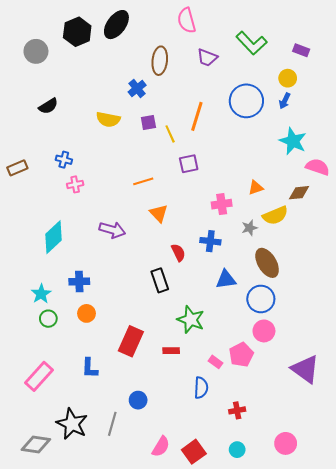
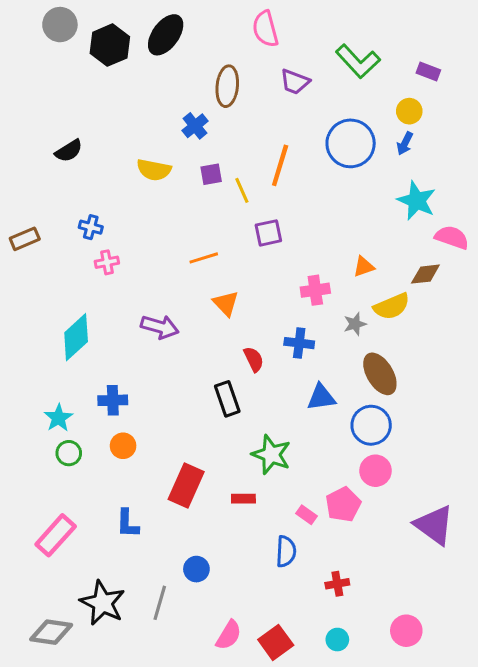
gray circle: (36, 51) -> (60, 25), moved

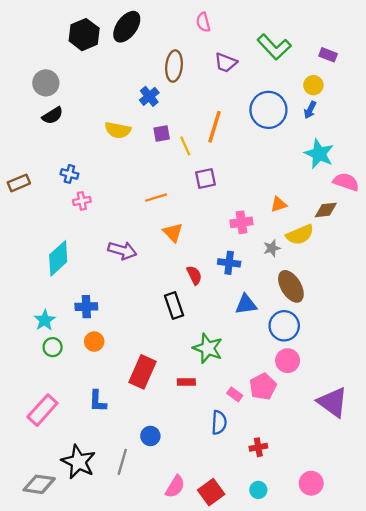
gray circle: (60, 25) -> (46, 83), moved
pink semicircle: (265, 29) -> (203, 22), size x0.7

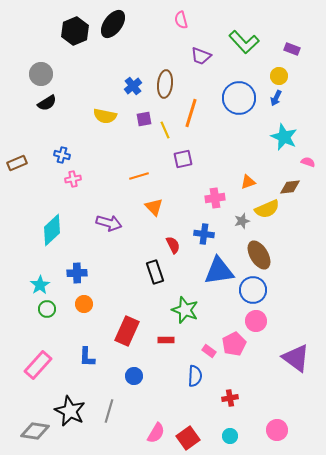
brown ellipse: (174, 66) -> (165, 84), moved
pink semicircle: (346, 182) -> (308, 162), size x0.6
blue triangle: (246, 304) -> (219, 271), size x1.5
blue circle: (150, 436) -> (134, 376), moved

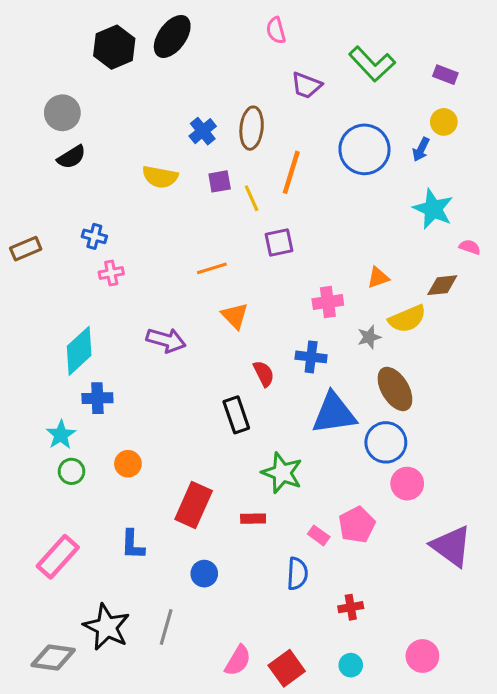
yellow circle: (279, 76) -> (444, 122), moved
blue cross: (77, 273) -> (97, 398), moved
pink circle: (256, 321) -> (407, 484), moved

